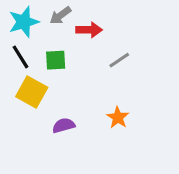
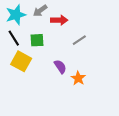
purple semicircle: (64, 125) -> (60, 67), moved, turned 72

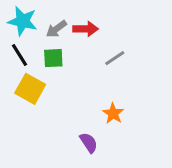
gray arrow: (40, 11) -> (56, 29), moved
cyan star: (16, 15) -> (23, 21), turned 30
purple semicircle: (60, 67) -> (89, 143), moved

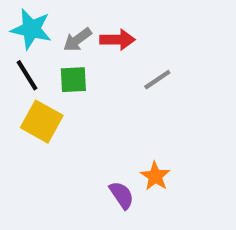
orange star: (113, 113) -> (155, 176), moved

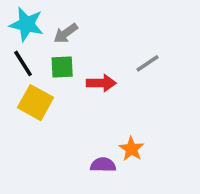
red arrow: (117, 40) -> (101, 83), moved
gray line: (157, 80) -> (148, 63), moved
purple semicircle: (122, 195) -> (103, 165), turned -55

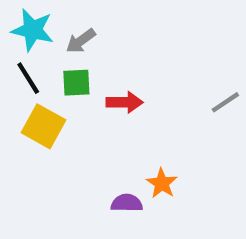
gray line: (148, 63) -> (225, 102), moved

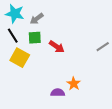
red arrow: (125, 102) -> (57, 47), turned 35

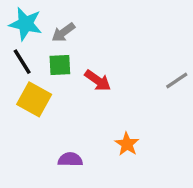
purple semicircle: (58, 93) -> (70, 160), moved

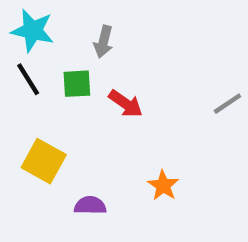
gray arrow: (63, 32) -> (103, 42), moved, turned -40
yellow square: (34, 99) -> (44, 161), moved

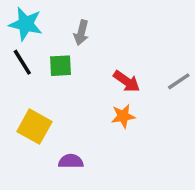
red arrow: (126, 104) -> (127, 81), moved
orange star: (163, 185) -> (123, 116), moved, turned 30

